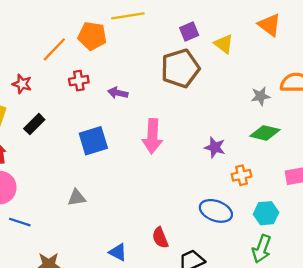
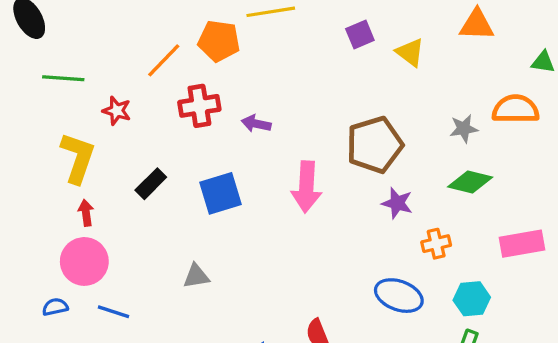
orange triangle: (269, 25) -> (477, 25), turned -35
brown pentagon: (180, 68) -> (375, 145), moved
red cross: (79, 81) -> (199, 106), size x1.4
black rectangle: (34, 124) -> (151, 184), moved

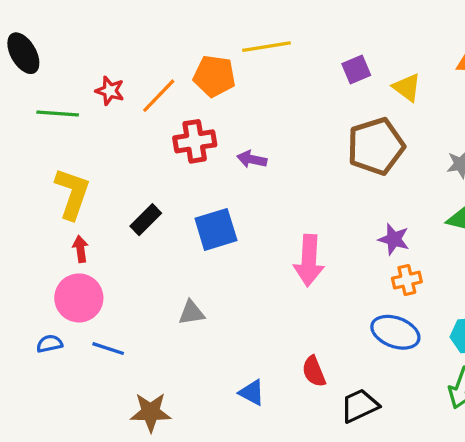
red star: (117, 111) -> (110, 91), moved
brown pentagon: (375, 145) -> (376, 146), moved
pink arrow: (306, 187) -> (309, 260), moved
orange cross: (436, 244) -> (407, 280), moved

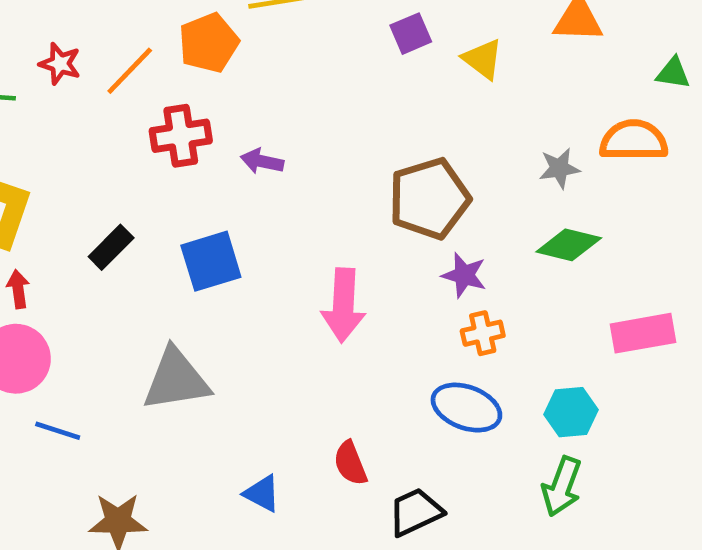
orange pentagon: (214, 76) -> (209, 43), turned -30
brown pentagon: (376, 146) -> (429, 198), moved
gray triangle: (191, 313) -> (176, 380), size x1.8

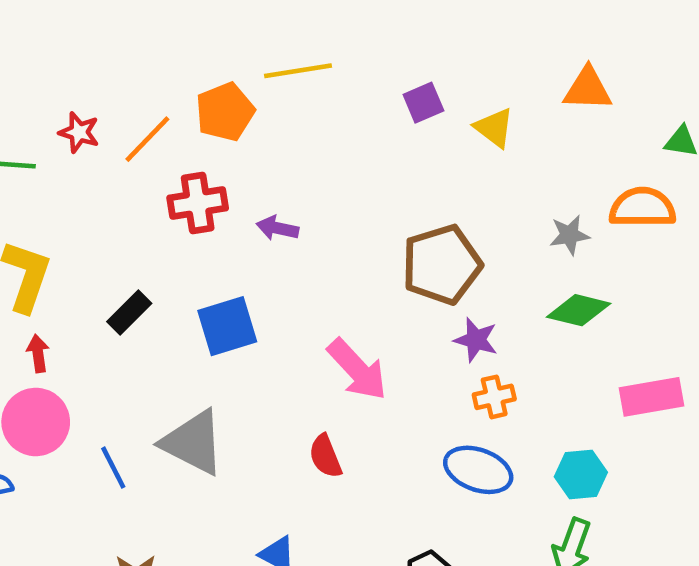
pink arrow: (343, 305) -> (357, 370), turned -46
gray triangle: (176, 380) -> (193, 443), turned 36
blue line: (58, 431) -> (113, 468), moved, turned 45
red semicircle: (350, 463) -> (325, 456), moved

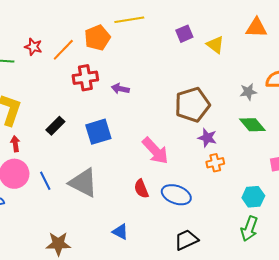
green diamond: (579, 310) -> (252, 125), turned 36
blue line: (113, 468) -> (45, 181), moved
blue ellipse: (478, 470) -> (176, 195), moved

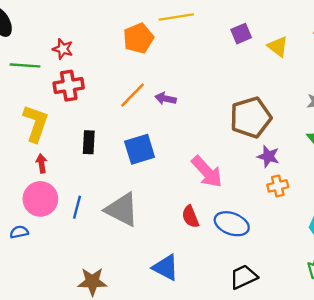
orange line: (63, 50) -> (132, 95), moved
red cross: (85, 78) -> (69, 86), moved
black rectangle: (55, 126) -> (89, 142), turned -42
blue line: (45, 181) -> (77, 207), turned 42
blue triangle: (120, 232) -> (166, 267), size x1.4

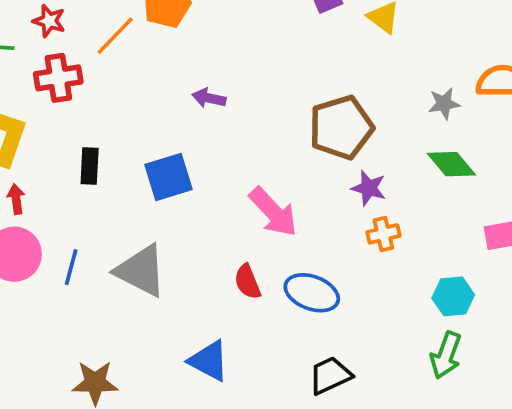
orange line: (132, 95) -> (115, 36), moved

